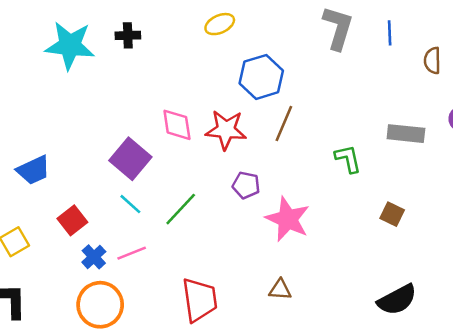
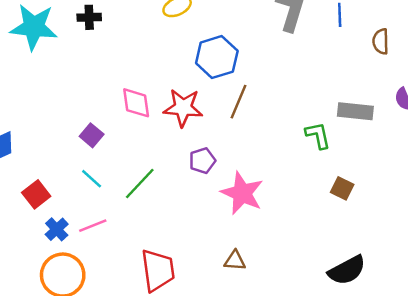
purple square: (130, 159) -> (92, 135), size x0.6
green L-shape: (348, 159) -> (318, 135), moved
purple pentagon: (246, 185) -> (202, 161), turned -30

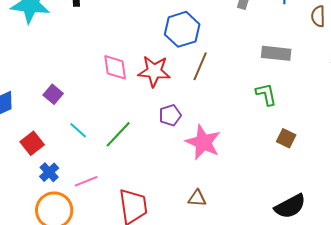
gray rectangle: (355, 111) -> (276, 53), moved
purple square: (92, 135) -> (53, 94), moved
pink line: (93, 226) -> (86, 181), moved

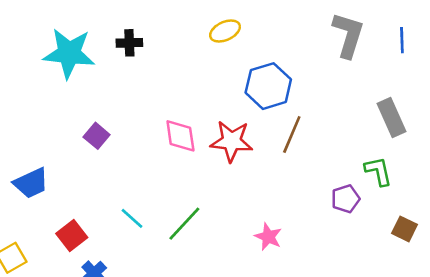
gray rectangle: (276, 53) -> (391, 118), turned 60
purple square: (53, 94) -> (97, 136), moved
purple pentagon: (170, 115) -> (346, 199), moved
pink star: (203, 142) -> (268, 237), moved, size x0.6

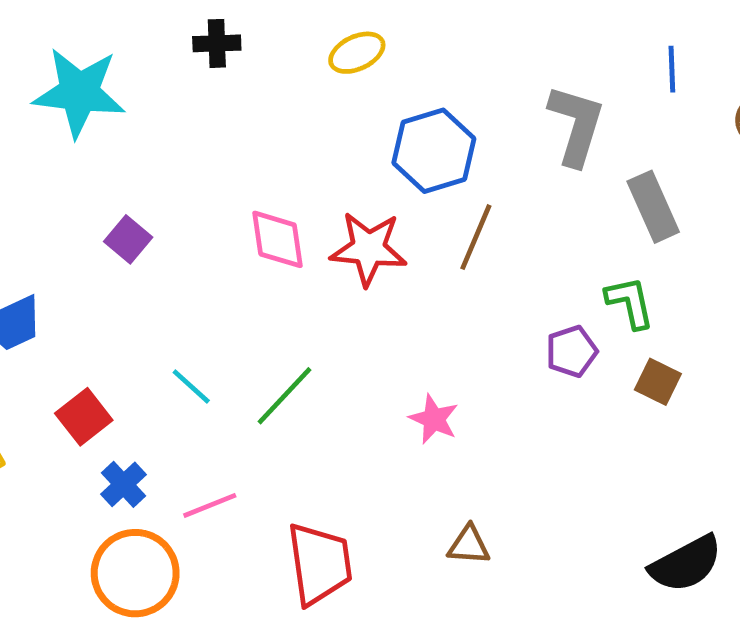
gray L-shape: (348, 35) -> (576, 125), moved
black cross: (129, 43) -> (217, 43), moved
brown square: (405, 229) -> (658, 382), moved

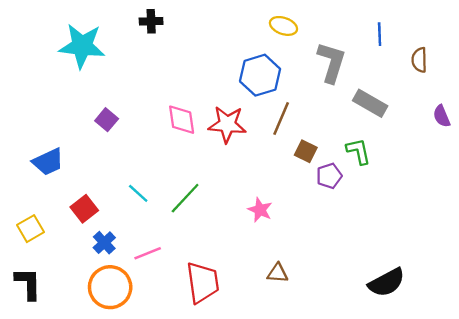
yellow ellipse: (357, 53) -> (283, 26), moved, turned 44
gray rectangle: (653, 207) -> (370, 103), turned -36
brown square: (658, 382) -> (306, 151), moved

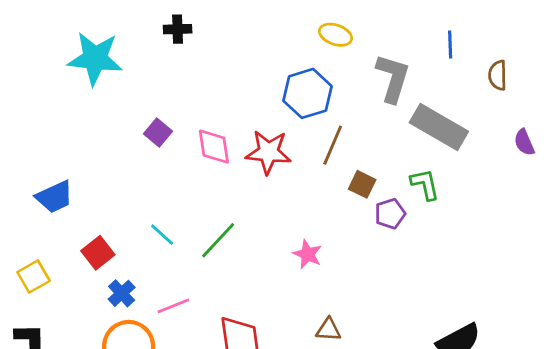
gray rectangle: (370, 103) -> (439, 127), size x1.4
purple square: (107, 120) -> (158, 133), moved

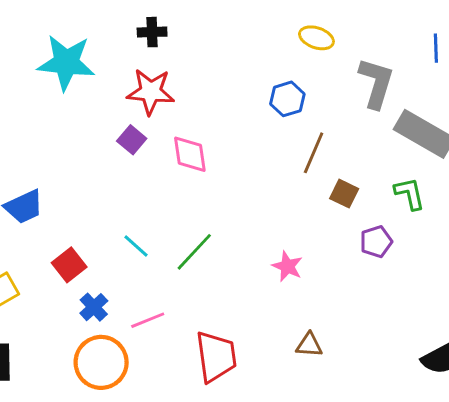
blue hexagon: (308, 93) -> (287, 99), size x0.7
red star: (268, 152) -> (151, 92), moved
purple pentagon: (390, 214) -> (376, 242), moved

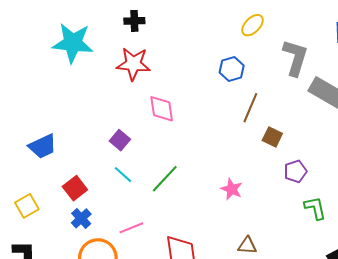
yellow ellipse: (316, 38) -> (252, 25), turned -65
purple square: (132, 140) -> (120, 140), moved
green L-shape: (410, 194) -> (315, 208), moved
blue cross: (94, 307) -> (81, 218), moved

